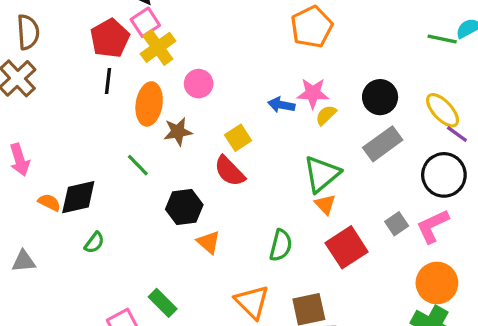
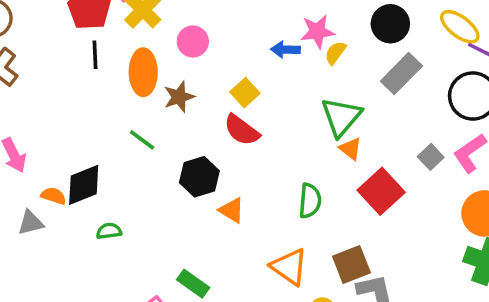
green semicircle: (94, 243) -> (109, 231), turned -125
gray triangle: (24, 261) -> (31, 223), moved

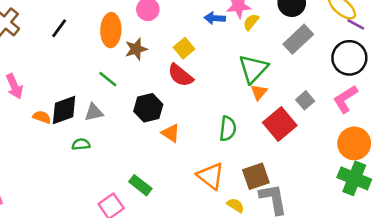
black line: (95, 55) -> (59, 28), moved, turned 36
orange triangle: (350, 149) -> (259, 92), turned 30
gray square: (431, 157) -> (305, 100), moved
gray triangle: (31, 223) -> (94, 112), moved

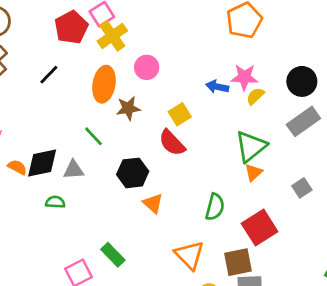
red square: (280, 124) -> (260, 227), moved

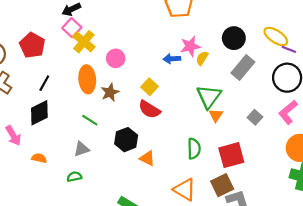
red pentagon: (71, 27) -> (32, 45), moved
black diamond: (42, 163) -> (39, 113), moved
red square: (260, 227) -> (231, 155), turned 32

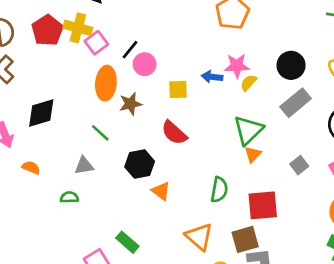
pink square: (72, 28) -> (96, 43), moved
yellow cross: (84, 42) -> (78, 28), moved, turned -35
black line: (44, 83) -> (130, 50), moved
yellow square: (150, 87) -> (178, 90), moved, turned 35

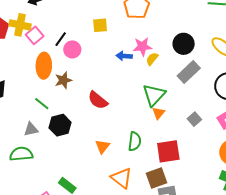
yellow square: (178, 90) -> (100, 25), moved
black hexagon: (140, 164) -> (60, 125), moved
orange triangle: (161, 191) -> (102, 146), moved, turned 35
green semicircle: (69, 197) -> (21, 154), size x1.6

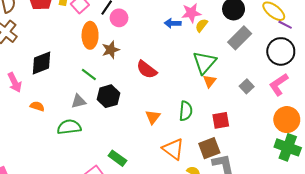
red square: (168, 151) -> (221, 120), size x0.7

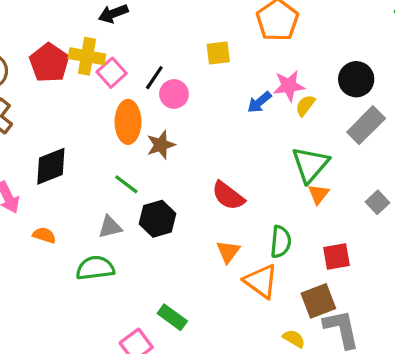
blue arrow: (173, 23) -> (259, 102), turned -42
red semicircle: (147, 70) -> (228, 196), moved
orange triangle: (173, 149) -> (261, 281), moved

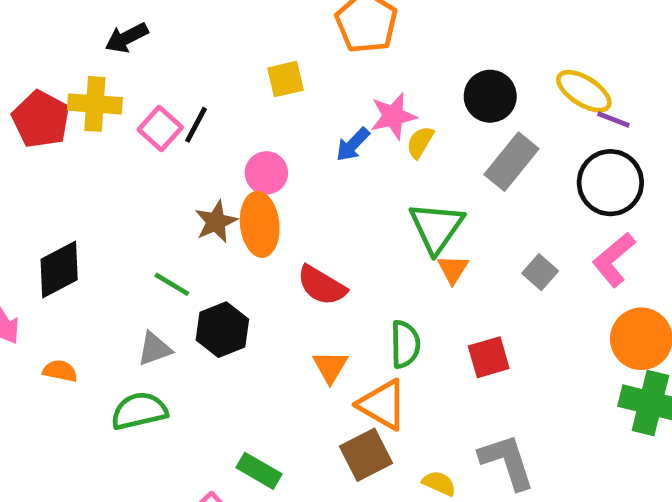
pink square: (112, 73) -> (160, 128), moved
pink circle: (174, 94) -> (266, 173), moved
orange ellipse: (128, 122) -> (260, 224), moved
brown square: (318, 301) -> (366, 455), moved

